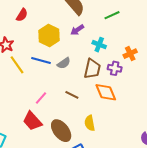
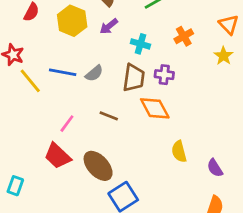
yellow hexagon: (49, 36) -> (72, 21), moved
orange cross: (130, 54) -> (184, 36), moved
yellow semicircle: (90, 123) -> (179, 151), moved

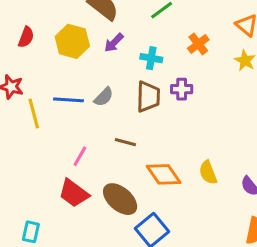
yellow line: (30, 81) -> (34, 114), turned 32
orange diamond: (155, 108) -> (164, 174), moved

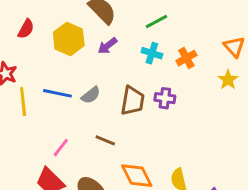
cyan cross: (151, 58) -> (152, 53), moved

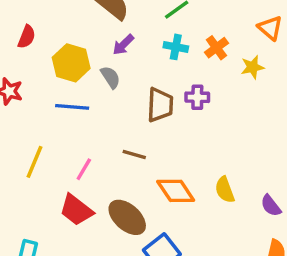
yellow hexagon: (69, 39) -> (71, 63), moved
yellow star: (228, 80) -> (252, 67), moved, turned 30
gray semicircle: (91, 95) -> (110, 77), moved, turned -78
yellow line: (23, 102) -> (34, 162), moved, turned 36

